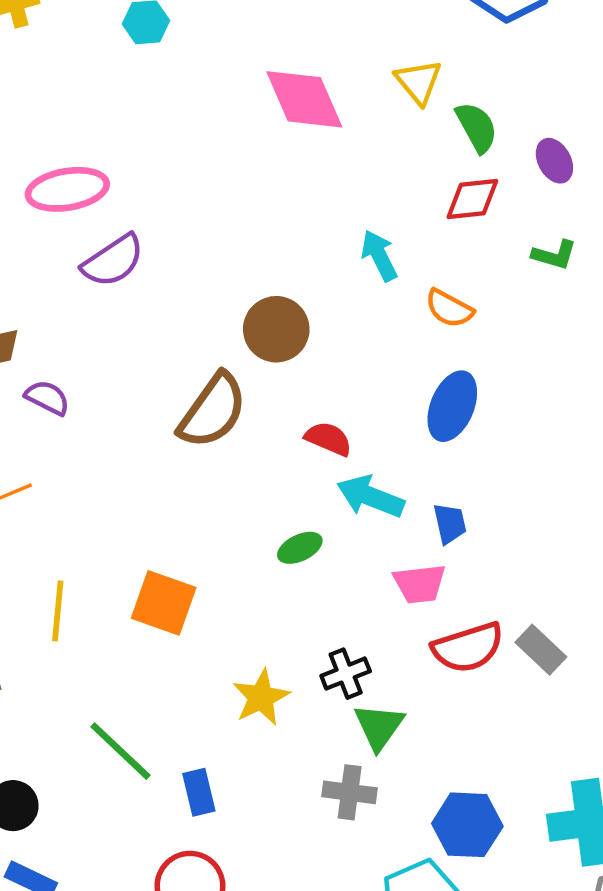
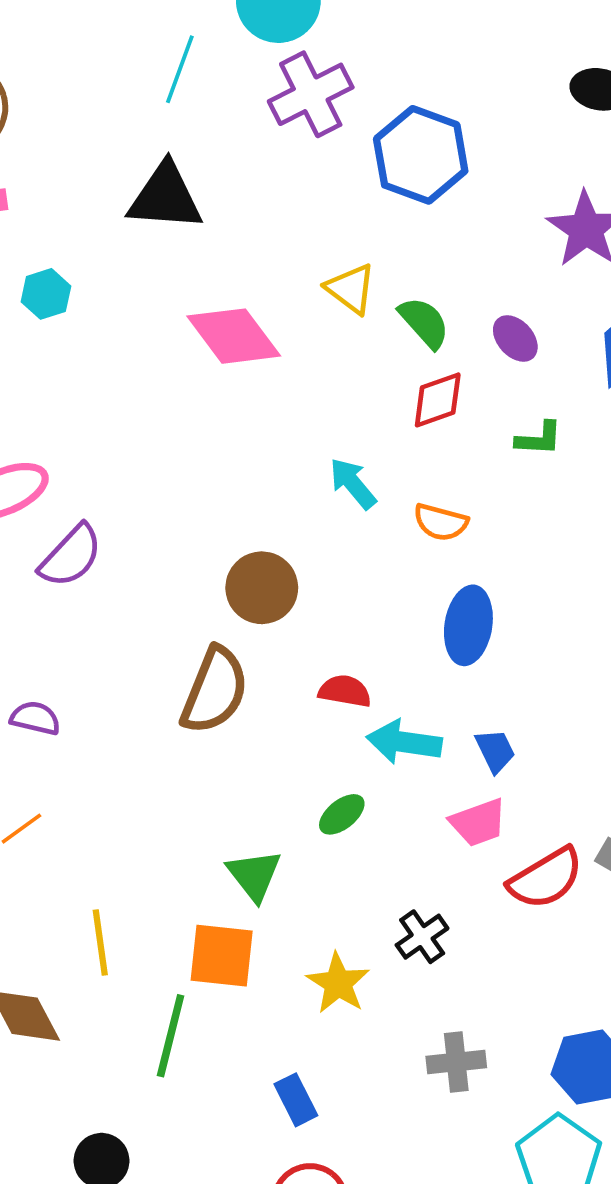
orange square: (164, 603) -> (222, 956), moved
green triangle: (379, 726) -> (254, 875), moved
green line: (120, 751) -> (171, 1036), moved, turned 74

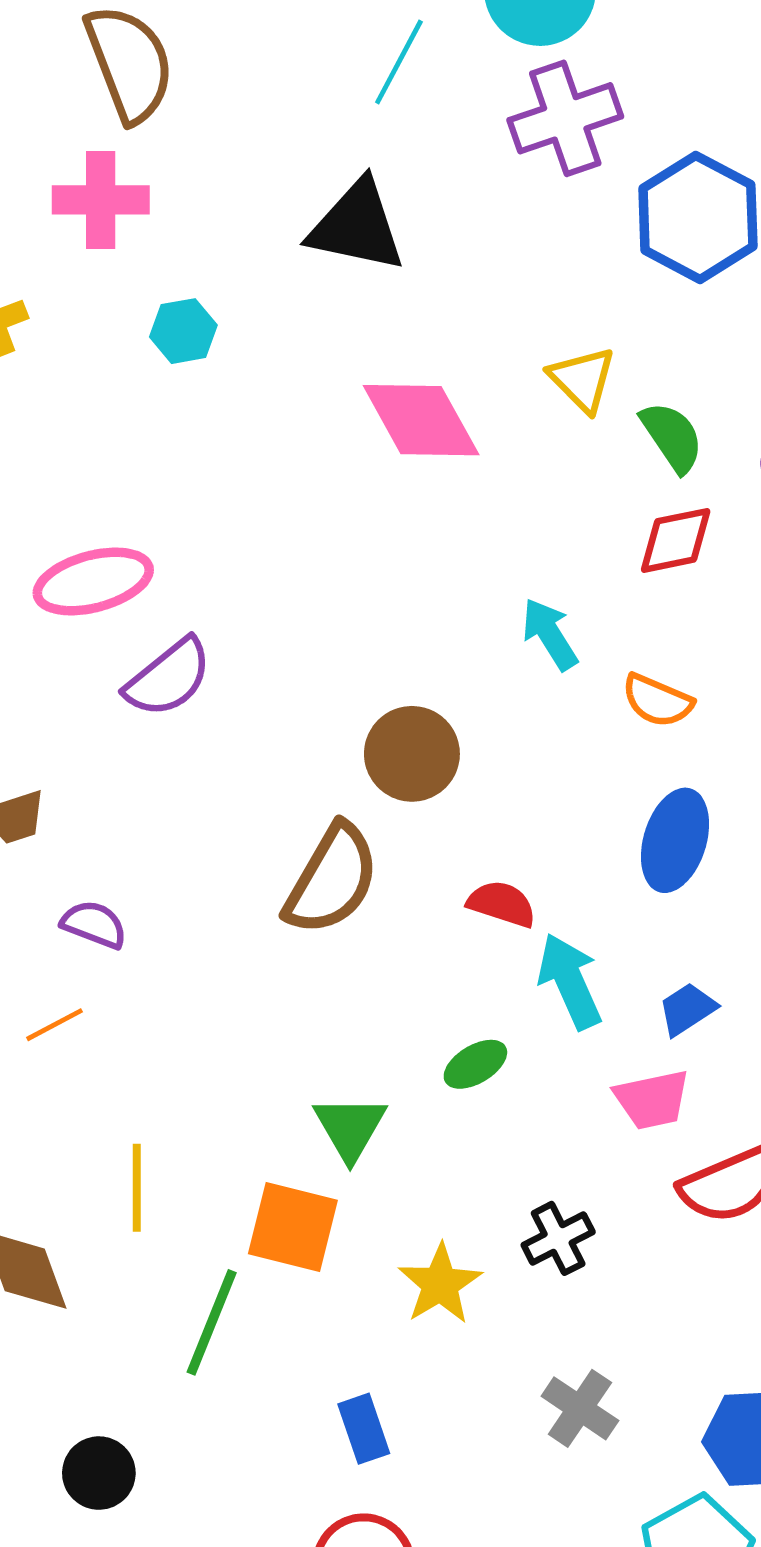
purple semicircle: (35, 718) -> (94, 924), moved
cyan arrow: (404, 742) -> (570, 981), turned 50
blue trapezoid: (495, 751) -> (687, 1009), turned -105
gray cross: (456, 1062) -> (580, 1408), turned 32

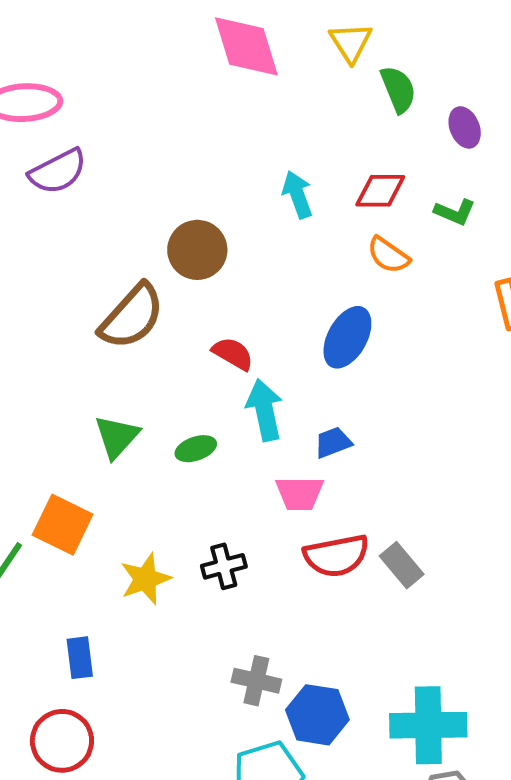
red diamond: (676, 540) -> (380, 191), moved
orange semicircle: (657, 701) -> (388, 255), moved
green triangle: (350, 1128) -> (117, 437), moved
gray cross: (580, 1408) -> (256, 681), moved, turned -33

